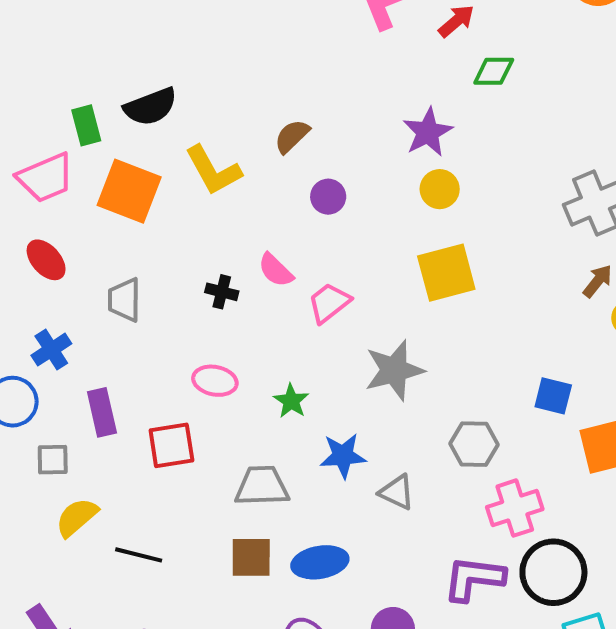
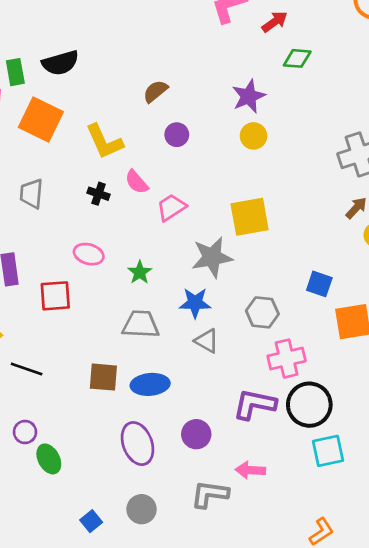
yellow L-shape: (213, 170) -> (104, 142), moved
yellow square: (446, 273) -> (250, 217), moved
blue star: (343, 456) -> (195, 303), moved
gray trapezoid: (262, 486) -> (141, 324), moved

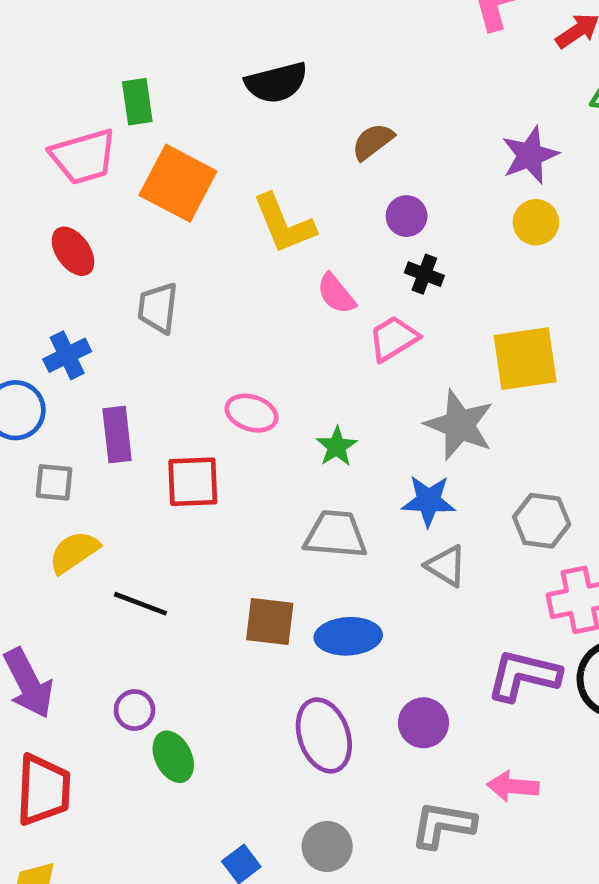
black semicircle: (60, 63) -> (276, 83), moved
black cross: (98, 194) -> (424, 274), moved
gray star: (212, 257) -> (459, 425), turned 30

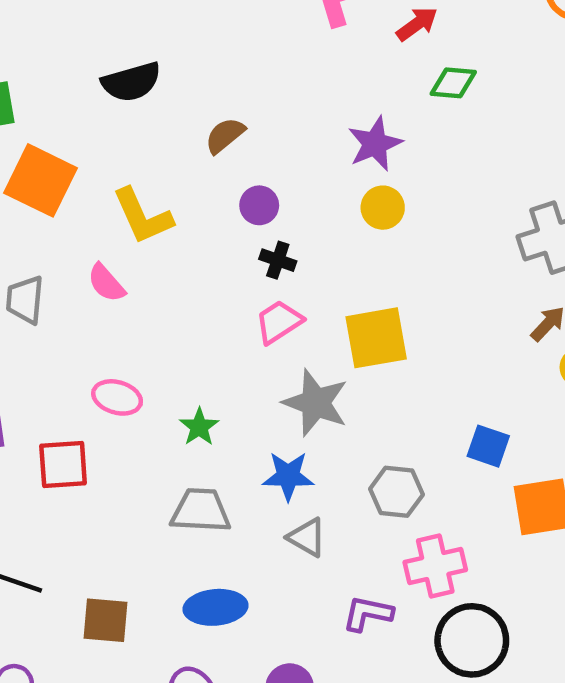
pink semicircle: (336, 294) -> (106, 283), moved
pink trapezoid: (393, 338) -> (279, 322), moved
brown square: (270, 621) -> (105, 620), moved
purple L-shape: (524, 675) -> (368, 614), moved, size x0.7

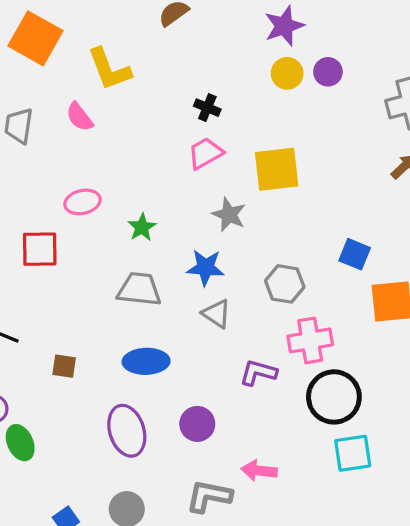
purple circle: (259, 205) -> (328, 72), moved
pink ellipse: (117, 397) -> (83, 202), turned -32
gray star: (316, 403) -> (229, 215), size x0.7
brown square: (105, 620) -> (64, 366), size x0.7

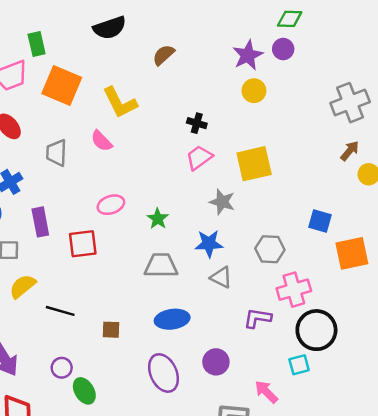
purple circle: (328, 72) -> (283, 49), moved
cyan square: (353, 453) -> (299, 365), moved, size x0.7
pink arrow: (259, 471) -> (266, 392), turned 45

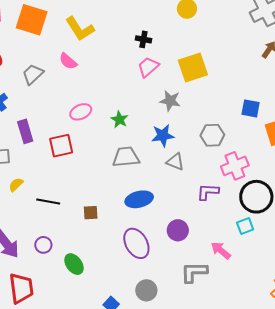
gray trapezoid: (57, 153) -> (33, 74), turned 50
yellow semicircle: (23, 286) -> (16, 185), size x0.7
purple circle: (62, 368) -> (43, 245), moved

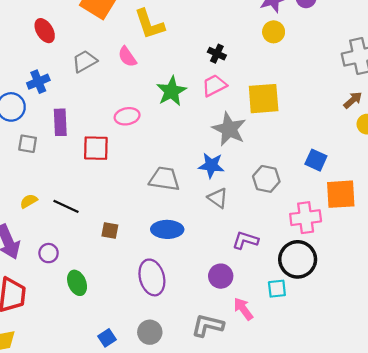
gray star: (170, 101) -> (229, 129), size x1.4
green star: (120, 119) -> (171, 91), moved, size x1.5
pink cross: (235, 166) -> (306, 218), moved
yellow semicircle: (16, 185) -> (29, 201), moved
purple circle: (178, 230) -> (221, 276), moved

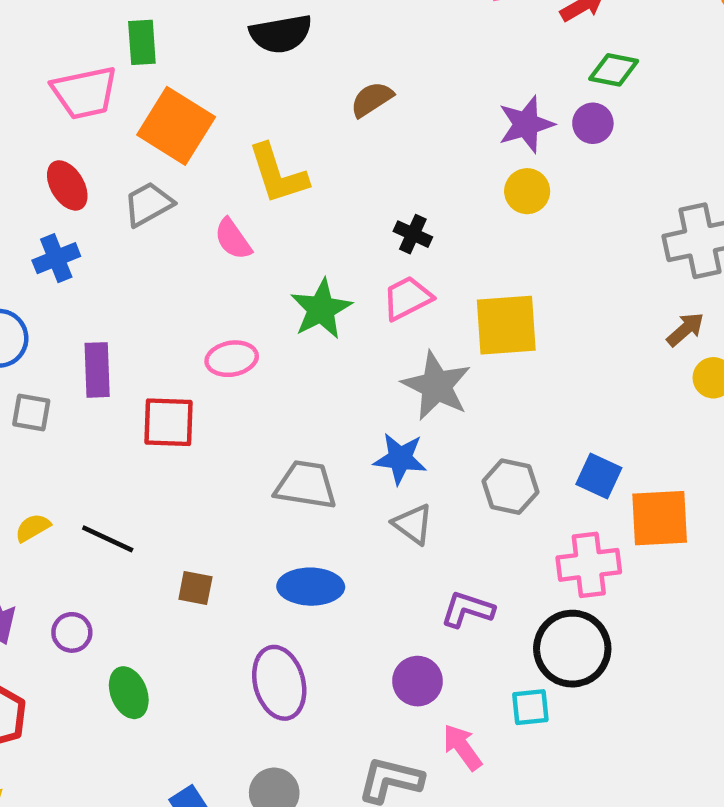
gray trapezoid: (85, 61) -> (148, 204), moved
blue cross: (38, 82) -> (56, 258), moved
blue square: (316, 160) -> (599, 476), moved

